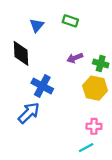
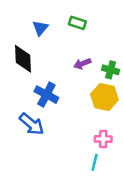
blue arrow: (29, 113) -> (32, 124), turned 85
cyan line: (86, 148) -> (95, 162), turned -48

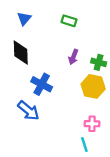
blue triangle: (40, 28) -> (24, 19), moved
purple arrow: (82, 64) -> (73, 57), turned -48
cyan line: (95, 162) -> (84, 145), turned -32

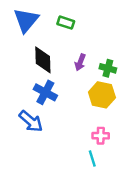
blue triangle: (24, 19) -> (26, 20), size x1.6
green rectangle: (69, 21) -> (66, 23), moved
black diamond: (21, 53) -> (43, 60), moved

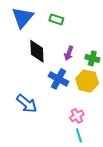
blue cross: (45, 92) -> (58, 79), moved
pink cross: (101, 136) -> (77, 116), moved, turned -32

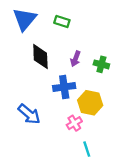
blue cross: (58, 79) -> (64, 87), turned -36
yellow hexagon: (87, 81) -> (90, 103), moved
pink cross: (77, 116) -> (74, 123), moved

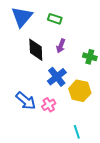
purple arrow: (75, 59) -> (61, 46), moved
blue cross: (64, 87) -> (57, 77), turned -30
pink cross: (74, 123) -> (49, 105), moved

